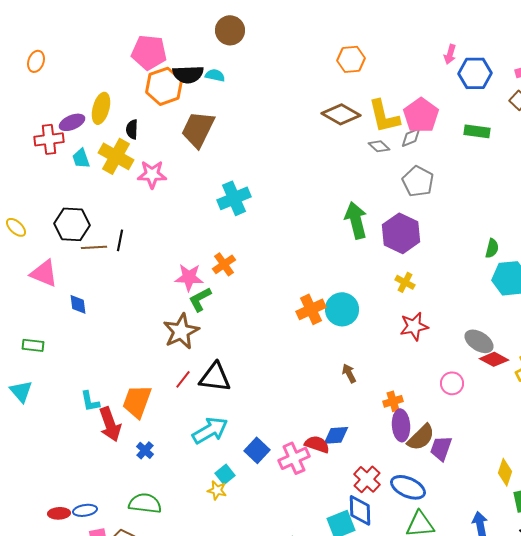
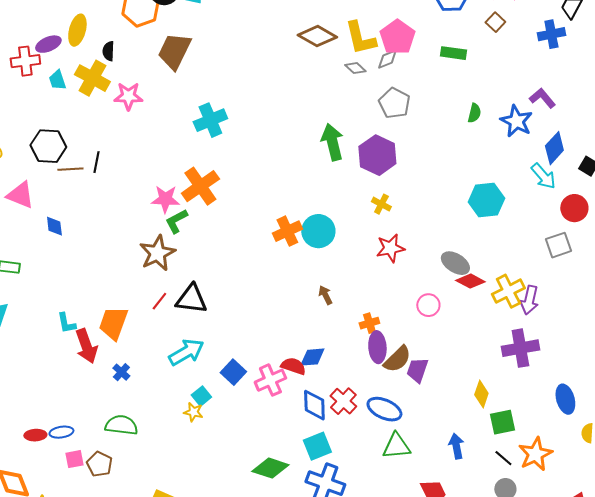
green semicircle: (492, 248) -> (474, 113), moved
orange cross: (224, 264) -> (200, 186), size x1.6
blue diamond: (360, 510) -> (314, 405), moved

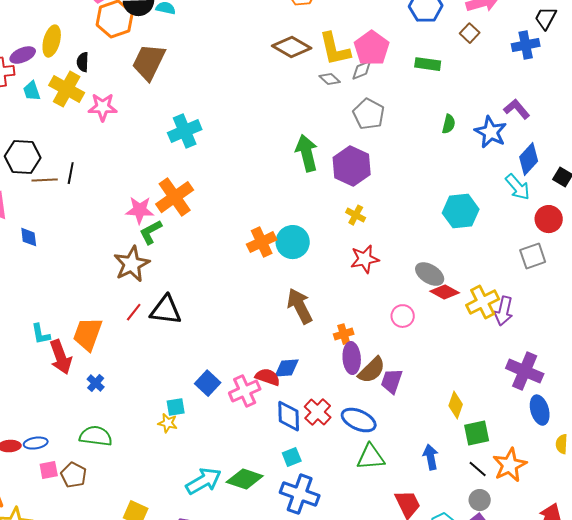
brown arrow: (325, 295) -> (300, 306), size x1.8
purple cross: (520, 348) -> (525, 371), moved, turned 33
cyan arrow: (186, 352) -> (204, 481), moved
cyan square: (201, 396) -> (176, 407), turned 30
cyan square: (317, 446) -> (292, 457), size x0.7

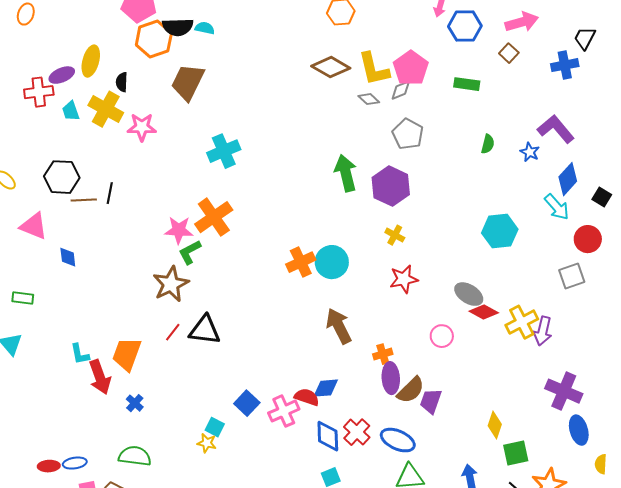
purple L-shape: (517, 109) -> (556, 129), size x1.4
blue star: (491, 132) -> (530, 152), size x0.6
cyan square: (176, 407) -> (215, 427), turned 36

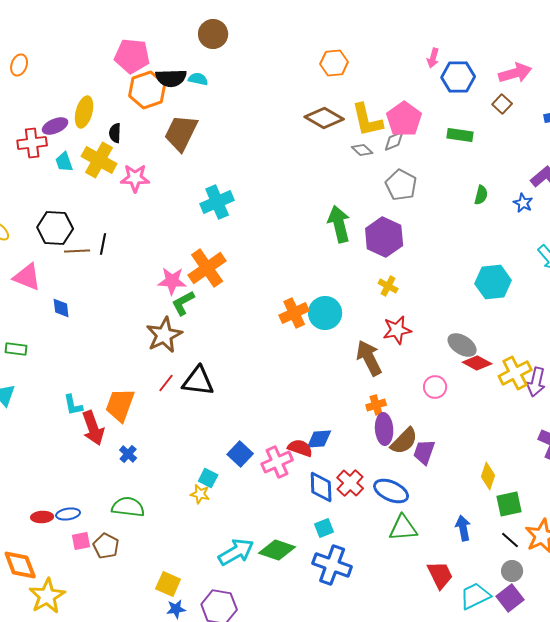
brown arrow: (339, 326) -> (369, 358), moved

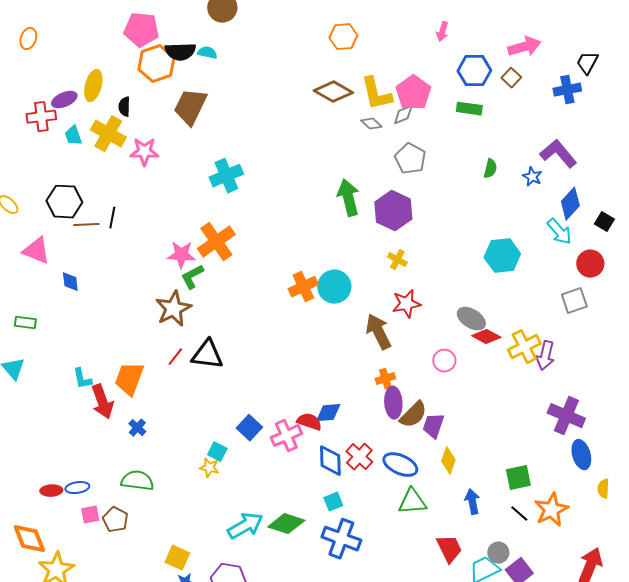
blue hexagon: (458, 77) -> (474, 71), moved
yellow diamond: (488, 476) -> (448, 461), moved
gray circle: (512, 571) -> (498, 553), moved

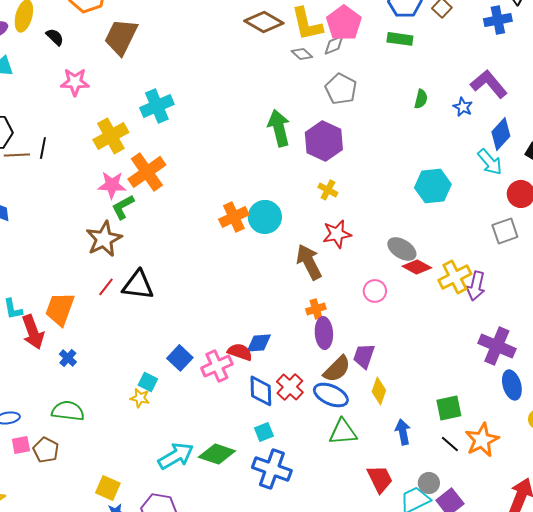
black semicircle: (124, 107) -> (55, 37), turned 132
yellow cross: (108, 134) -> (111, 136), moved, turned 32
brown semicircle: (413, 415) -> (337, 369), moved

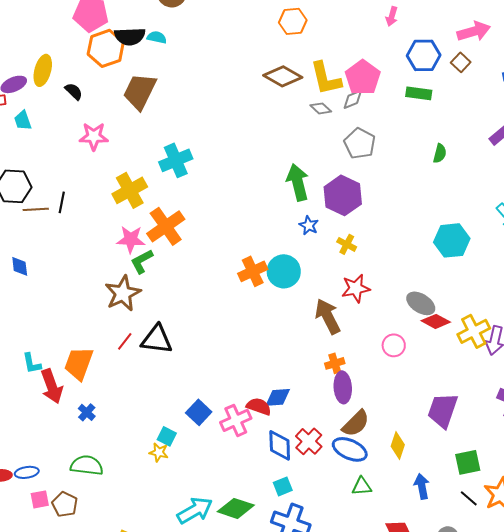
blue star: (463, 107) -> (309, 225), moved
purple trapezoid: (364, 356) -> (443, 410), moved, size x1.4
green triangle: (343, 432) -> (362, 486), size x0.7

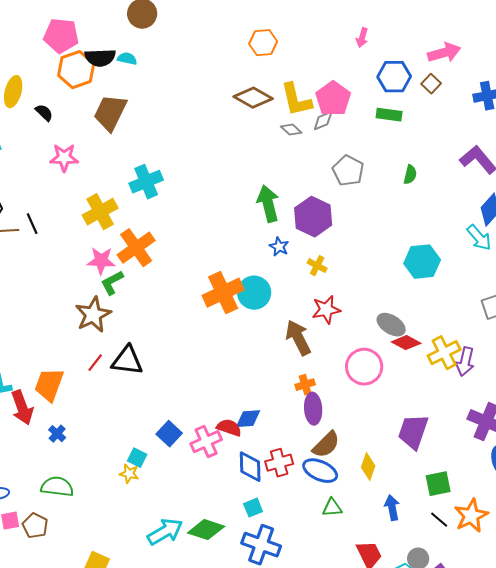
gray pentagon: (360, 143) -> (348, 171), moved
black line: (62, 202) -> (32, 224), turned -35
orange cross: (253, 271) -> (223, 293), size x1.4
pink circle: (394, 345) -> (364, 367), size x1.6
red cross: (309, 441) -> (279, 463), turned 32

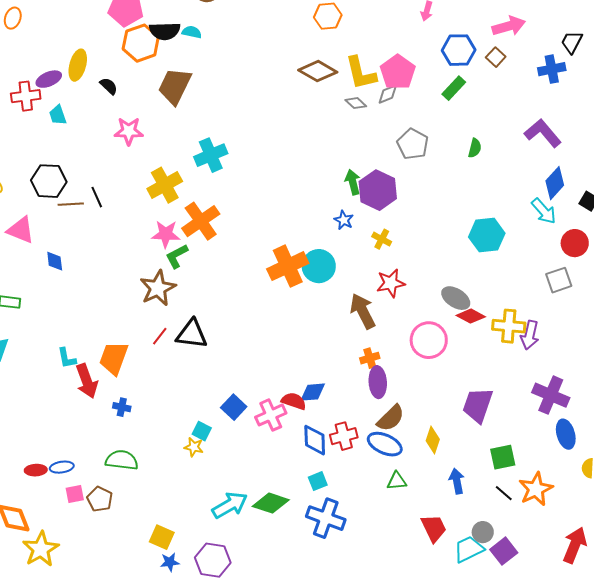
green rectangle: (389, 115) -> (454, 88), turned -55
green arrow: (268, 204) -> (353, 182), moved, size x0.7
yellow cross: (444, 353) -> (509, 326), turned 32
blue cross: (57, 434) -> (122, 407), turned -30

